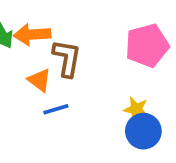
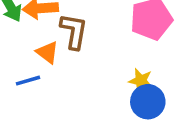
blue line: (56, 109) -> (28, 81), moved

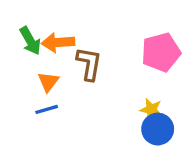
orange triangle: (47, 52) -> (48, 82), moved, turned 30

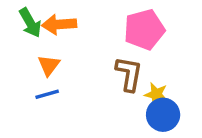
pink pentagon: (161, 52) -> (144, 30), moved
brown L-shape: (89, 64) -> (129, 74), moved

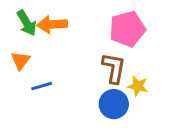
orange triangle: (49, 65) -> (21, 61), moved
blue circle: (163, 115) -> (114, 104), moved

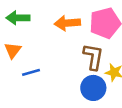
green arrow: (27, 23) -> (18, 18), turned 120
orange arrow: (52, 24) -> (67, 23), moved

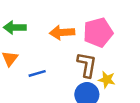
blue line: (31, 72) -> (37, 73), moved

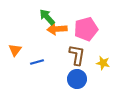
green arrow: (15, 27) -> (47, 17), moved, turned 48
yellow star: (107, 80) -> (103, 63), moved

